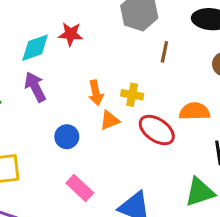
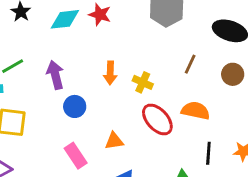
brown line: (164, 52) -> (190, 64), moved
purple arrow: (35, 87) -> (55, 75), moved
orange triangle: (110, 120) -> (114, 141), moved

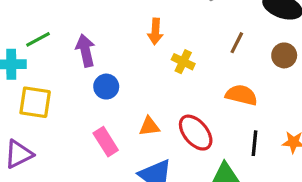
orange arrow: (110, 73) -> (155, 31), moved
red ellipse: (157, 119) -> (196, 133), moved

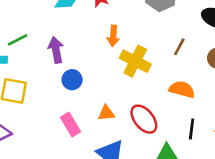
yellow cross: (183, 62) -> (135, 61), size x1.6

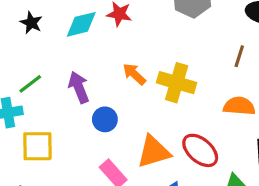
orange arrow: (113, 36) -> (134, 74), moved, turned 138
brown line: (179, 47) -> (239, 56), moved
orange triangle: (106, 113) -> (154, 152), size x1.6

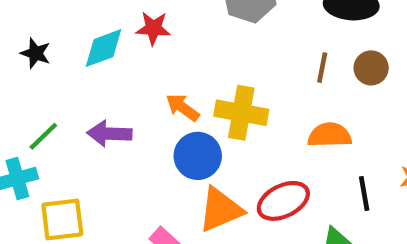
purple arrow: (79, 87) -> (109, 134), turned -60
blue circle: (105, 119) -> (198, 156), moved, size x1.4
red ellipse: (200, 150) -> (283, 201), turned -60

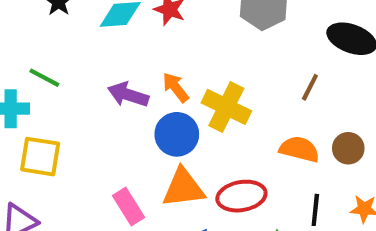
brown circle: (371, 68) -> (348, 148), moved
purple arrow: (109, 134) -> (128, 95), moved
green line: (43, 136) -> (44, 78), turned 56

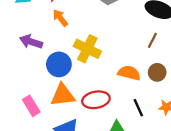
orange arrow: (176, 87) -> (60, 18), moved
brown line: (310, 87) -> (152, 40), moved
black line: (315, 210) -> (138, 108), turned -30

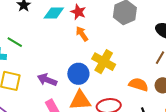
purple arrow: (31, 42) -> (47, 80), moved

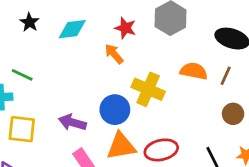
red star: (78, 12) -> (125, 28), moved
orange semicircle: (139, 84) -> (194, 71), moved

